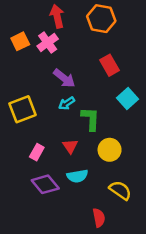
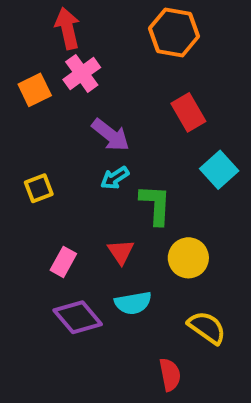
red arrow: (57, 16) -> (67, 28), moved
orange square: (20, 41) -> (35, 90), moved
yellow square: (23, 109) -> (39, 188), size x0.6

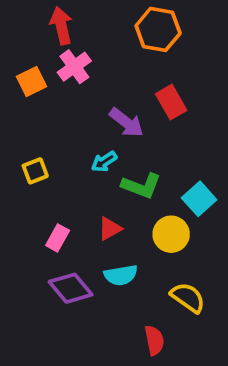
purple arrow: (111, 135) -> (126, 122), moved
cyan square: (219, 170) -> (199, 199), moved
green L-shape: (156, 205) -> (141, 186), turned 108
red triangle: (121, 252) -> (110, 229), turned 35

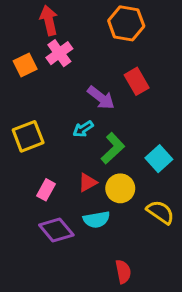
yellow square: (35, 171) -> (28, 136), size x1.5
green L-shape: (141, 186) -> (113, 148), turned -64
yellow circle: (171, 234) -> (120, 188), moved
yellow semicircle: (188, 298) -> (160, 212), moved

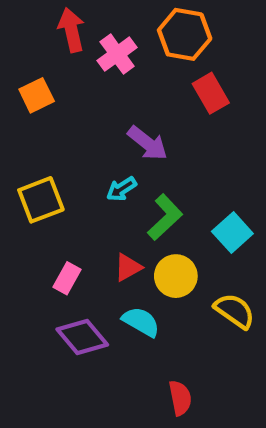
pink cross: (59, 53) -> (117, 54), moved
red rectangle: (137, 81) -> (211, 93), moved
cyan semicircle: (96, 220) -> (141, 322), turned -140

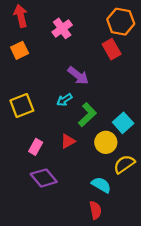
red arrow: (71, 30) -> (21, 16), moved
orange hexagon: (185, 34) -> (121, 22), moved
yellow circle: (176, 276) -> (106, 142), moved
yellow semicircle: (235, 311) -> (124, 164), turned -70
cyan semicircle: (141, 322) -> (101, 185), moved

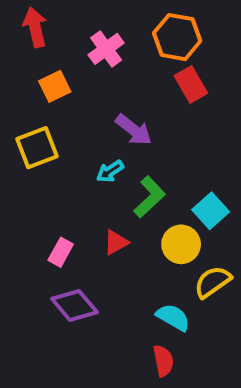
orange hexagon: (121, 22) -> (177, 37), moved
orange square: (20, 50) -> (55, 86), moved
yellow square: (22, 106) -> (37, 148), moved

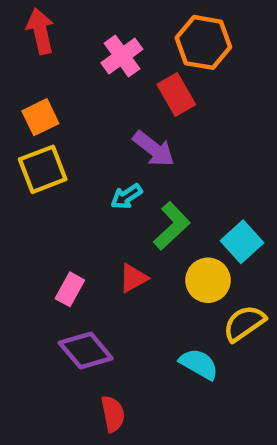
red rectangle: (191, 84) -> (176, 95), moved
orange square: (55, 86) -> (40, 117), moved
red semicircle: (163, 361) -> (113, 414), moved

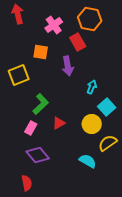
orange square: (40, 117) -> (41, 52), moved, turned 35
purple arrow: (154, 149) -> (68, 66), turned 42
cyan arrow: (126, 196) -> (92, 87), moved, turned 144
green L-shape: (172, 226) -> (41, 104), moved
red semicircle: (113, 414) -> (27, 183), moved

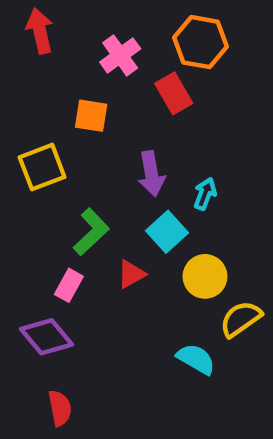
purple arrow: (68, 66) -> (151, 174), moved
cyan square: (107, 107) -> (167, 232), moved
purple diamond: (38, 155) -> (47, 337), moved

